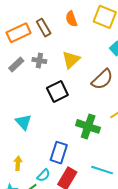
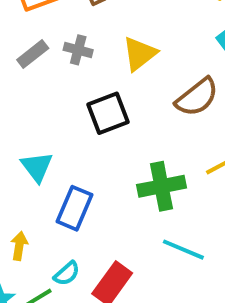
green cross: (88, 126) -> (161, 186), turned -35
blue rectangle: (59, 153) -> (74, 208), moved
cyan line: (102, 170) -> (183, 250), moved

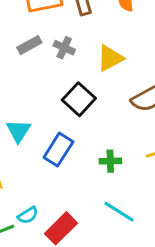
black square: (108, 113) -> (79, 99), turned -36
green cross: (161, 186) -> (110, 161), size x0.6
blue rectangle: (74, 208) -> (58, 150), moved

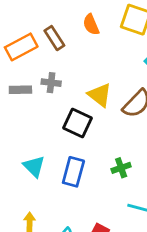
gray rectangle: (29, 45) -> (20, 90), turned 45
yellow triangle: (110, 58) -> (100, 95), moved, turned -36

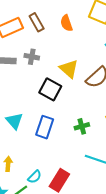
orange semicircle: (91, 25) -> (66, 23), moved

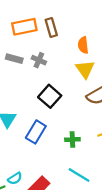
orange semicircle: (66, 23) -> (83, 45), moved
yellow triangle: (69, 69) -> (85, 69), moved

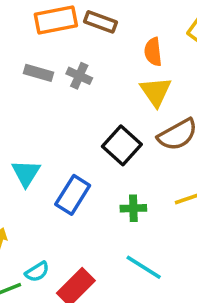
brown rectangle: (51, 27) -> (100, 22), turned -54
black square: (50, 96) -> (122, 145), moved

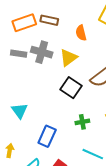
gray cross: (79, 76) -> (42, 52), size x1.5
yellow triangle: (156, 92) -> (69, 58), moved, turned 36
blue rectangle: (73, 195) -> (47, 136), moved

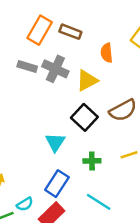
orange rectangle: (24, 23) -> (40, 30), turned -50
cyan triangle: (20, 111) -> (55, 142), moved
blue rectangle: (47, 136) -> (57, 184), moved

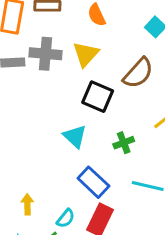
blue rectangle: (57, 184) -> (93, 182), turned -60

